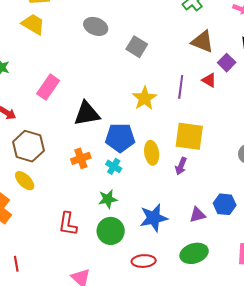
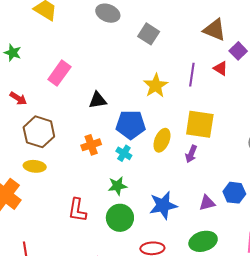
black triangle: (87, 114) -> (98, 100), size x0.7
yellow ellipse: (152, 153) -> (162, 140), turned 30
yellow ellipse: (25, 181) -> (35, 166), turned -40

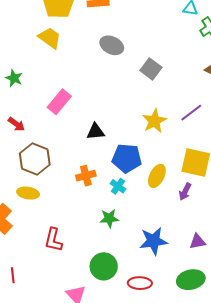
purple line: (192, 75) -> (191, 113), turned 40
red L-shape: (77, 210) -> (53, 240), moved
green circle: (120, 218) -> (104, 266), moved

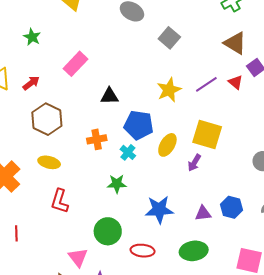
red arrow: (16, 124) -> (31, 83), turned -78
yellow ellipse: (28, 193) -> (49, 162), moved

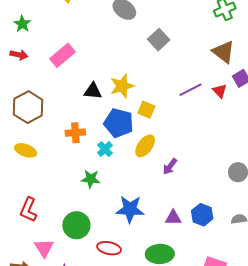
red arrow: (31, 83) -> (19, 55), moved, turned 42
yellow star: (169, 90) -> (122, 86), moved
yellow square: (207, 135) -> (146, 110), moved, size x0.6
red L-shape: (60, 201) -> (28, 210), moved

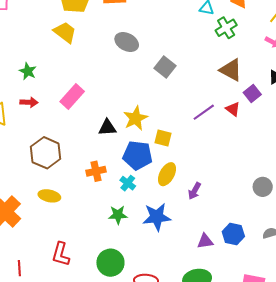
blue star: (130, 209) -> (157, 217), moved

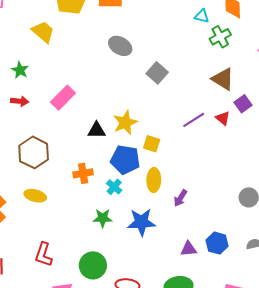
yellow trapezoid: (65, 32) -> (43, 32), moved
yellow ellipse: (167, 174) -> (154, 180), turned -30

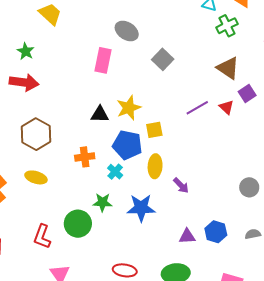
pink rectangle: (63, 98) -> (103, 60), moved, turned -35
red arrow: (20, 101) -> (24, 82), size x1.6
yellow square: (152, 144) -> (154, 130), turned -30
purple arrow: (180, 198) -> (181, 185), turned -78
green circle: (93, 265) -> (78, 224), moved

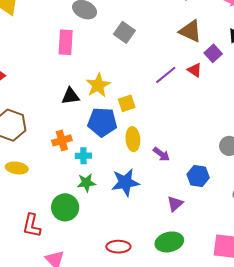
cyan cross: (115, 172) -> (83, 156), moved, turned -35
blue hexagon: (216, 232) -> (198, 176), moved
purple triangle: (187, 236) -> (175, 204), turned -30

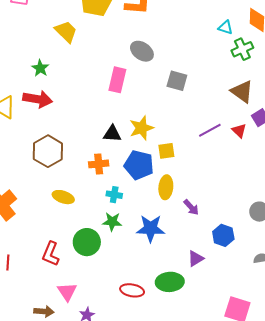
gray square: (124, 32) -> (177, 81), turned -30
orange cross: (62, 140) -> (99, 164), moved
yellow ellipse: (17, 168) -> (63, 197), moved
green ellipse: (169, 242) -> (170, 282), moved

